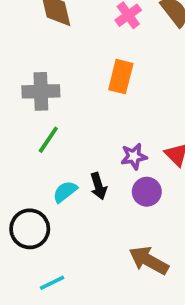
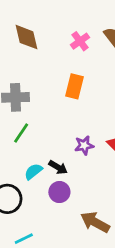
black arrow: (98, 186) -> (58, 167), turned -42
purple circle: (147, 192) -> (59, 192), moved

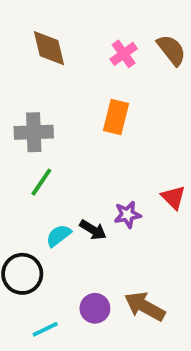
purple star: (84, 145) -> (127, 215), moved
purple circle: (59, 192) -> (95, 308), moved

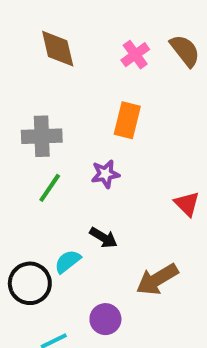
purple star: (127, 215) -> (105, 174), moved
cyan semicircle: (59, 236) -> (68, 261), moved
brown arrow: (145, 306) -> (157, 279), moved, turned -60

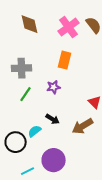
pink cross: (135, 55) -> (69, 27), size x1.5
brown arrow: (157, 279) -> (83, 126), moved
purple circle: (105, 319) -> (54, 160), size x1.5

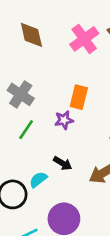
orange rectangle: (65, 60) -> (79, 97), moved
gray cross: (22, 68) -> (21, 94), turned 36

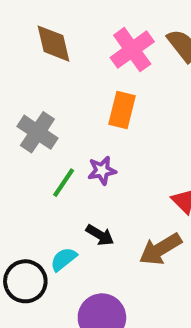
orange rectangle: (79, 97) -> (122, 110), moved
green line: (26, 130) -> (64, 183), moved

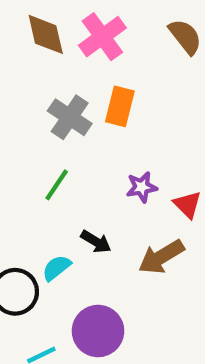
pink cross: (132, 50) -> (102, 37), moved
gray cross: (37, 132) -> (70, 117), moved
purple star: (102, 171) -> (142, 187), moved

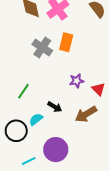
green line: (57, 185) -> (23, 91), moved

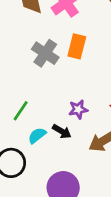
purple star: (77, 81) -> (78, 109), moved
cyan semicircle: (36, 119) -> (37, 135), moved

